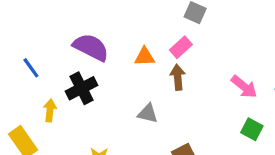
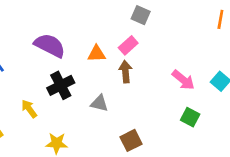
black cross: (81, 88) -> (61, 85), moved
yellow arrow: (50, 110) -> (29, 109), moved, turned -42

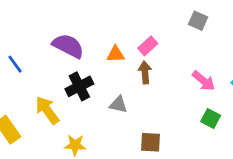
gray square: (141, 15) -> (198, 21), moved
yellow arrow: (29, 109) -> (47, 110), size x1.5
brown square: (131, 140) -> (151, 142), turned 30

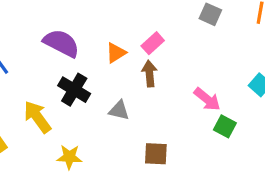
orange triangle: (116, 54) -> (116, 53), turned -30
pink arrow: (204, 81) -> (207, 99), moved
black cross: (79, 86) -> (74, 90), turned -32

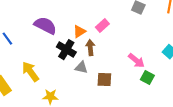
brown arrow: (149, 74) -> (90, 48), moved
black cross: (74, 90) -> (66, 50), moved
brown square: (156, 154) -> (104, 80), moved

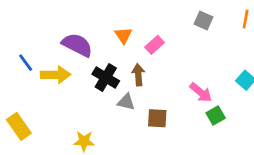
orange triangle: (79, 32) -> (123, 35), moved, turned -32
yellow arrow: (30, 72) -> (56, 75), moved, turned 125
green square: (147, 78) -> (216, 115), turned 32

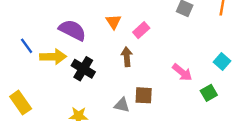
black cross: (106, 77) -> (83, 69), moved
gray triangle: (126, 102) -> (122, 105), moved
green square: (216, 115) -> (209, 93), moved

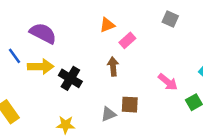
orange triangle: (113, 22) -> (107, 25), moved, turned 42
purple semicircle: (72, 30) -> (43, 33), moved
gray triangle: (122, 105) -> (108, 114), turned -35

